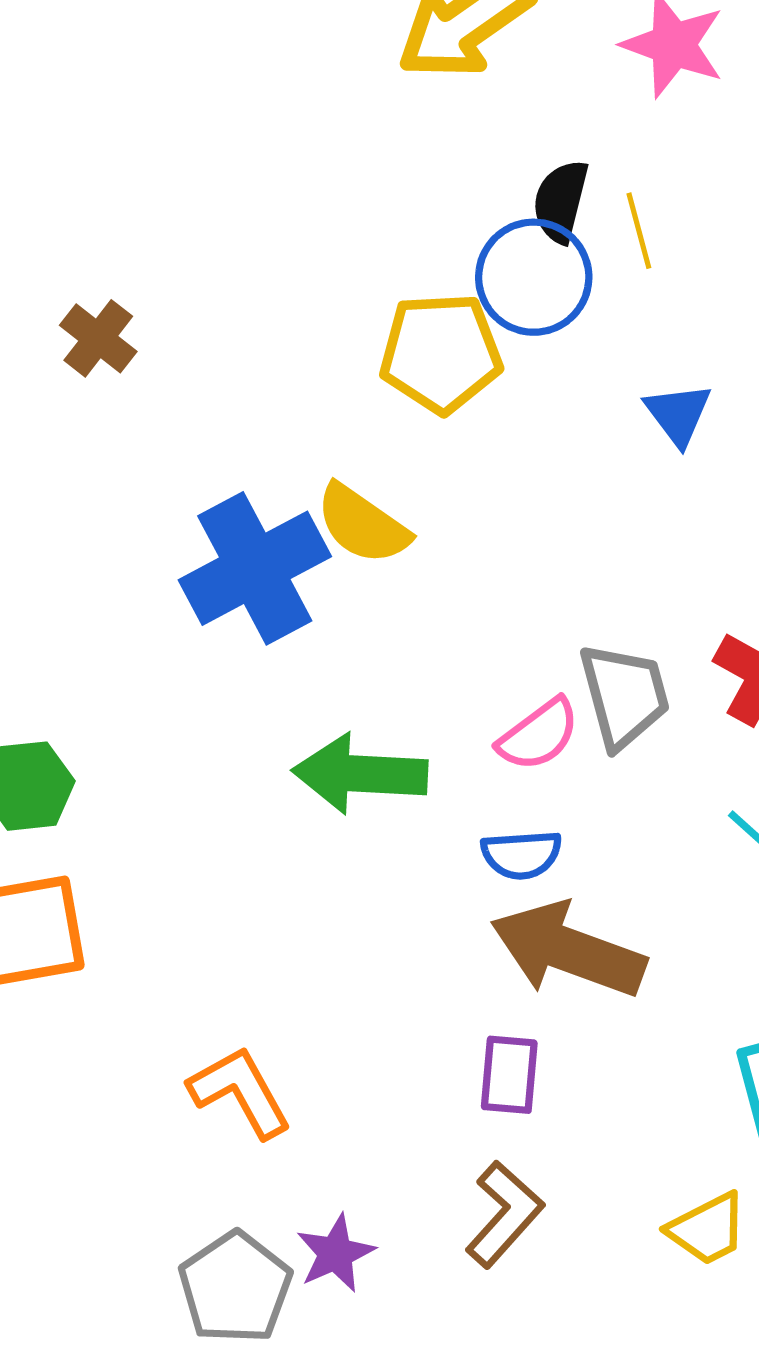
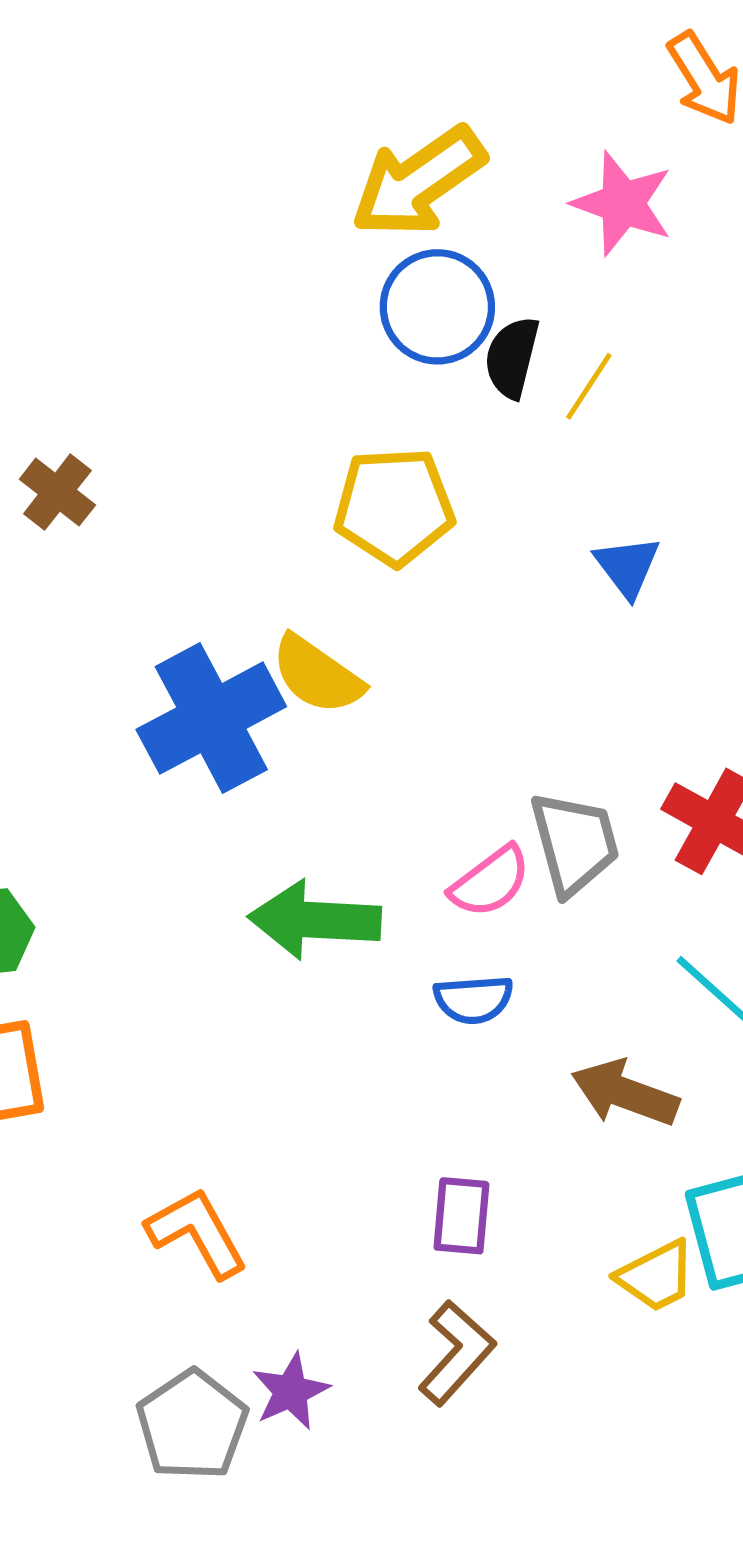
yellow line: (639, 231) -> (589, 386), turned 48
blue circle: (534, 277) -> (437, 307), moved
brown arrow: (568, 950) -> (625, 1093), moved, size x0.7
yellow trapezoid: (707, 1229) -> (656, 1276), moved

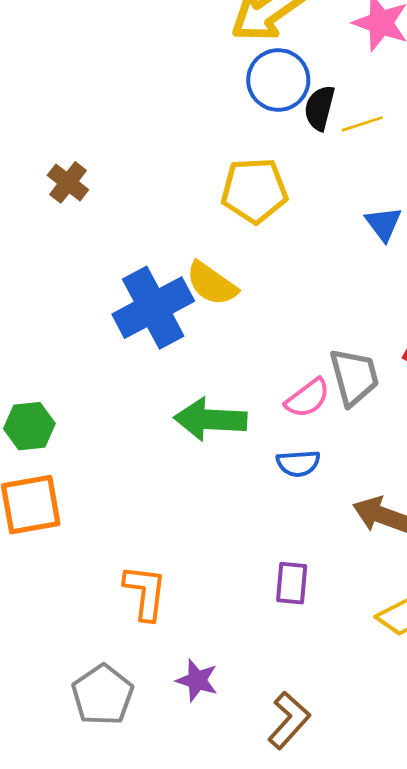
yellow line: (589, 386) -> (362, 124), turned 39
orange L-shape: (197, 1233) -> (145, 592), turned 36
brown L-shape: (457, 1353) -> (289, 720), moved
purple star: (291, 1391) -> (197, 680), turned -30
gray pentagon: (192, 1425) -> (103, 695), moved

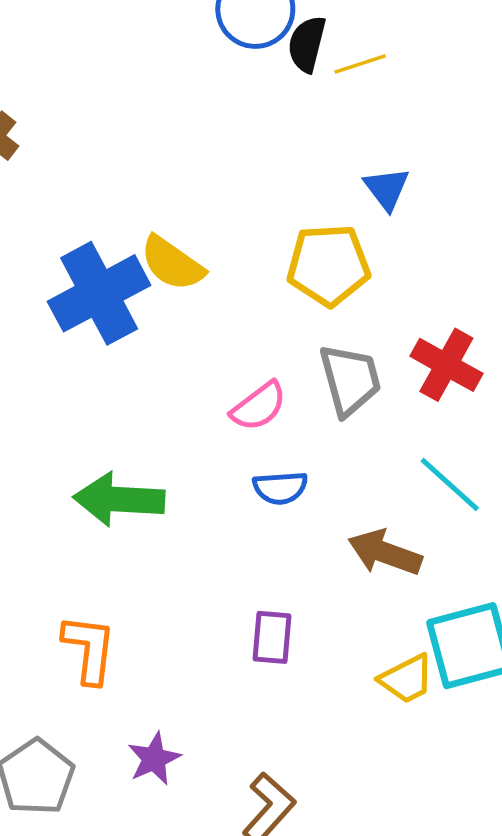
yellow pentagon: (254, 190) -> (328, 265), moved
pink semicircle: (308, 398) -> (259, 406), moved
green arrow: (210, 419) -> (119, 499), moved
purple star: (197, 680) -> (154, 759), turned 30

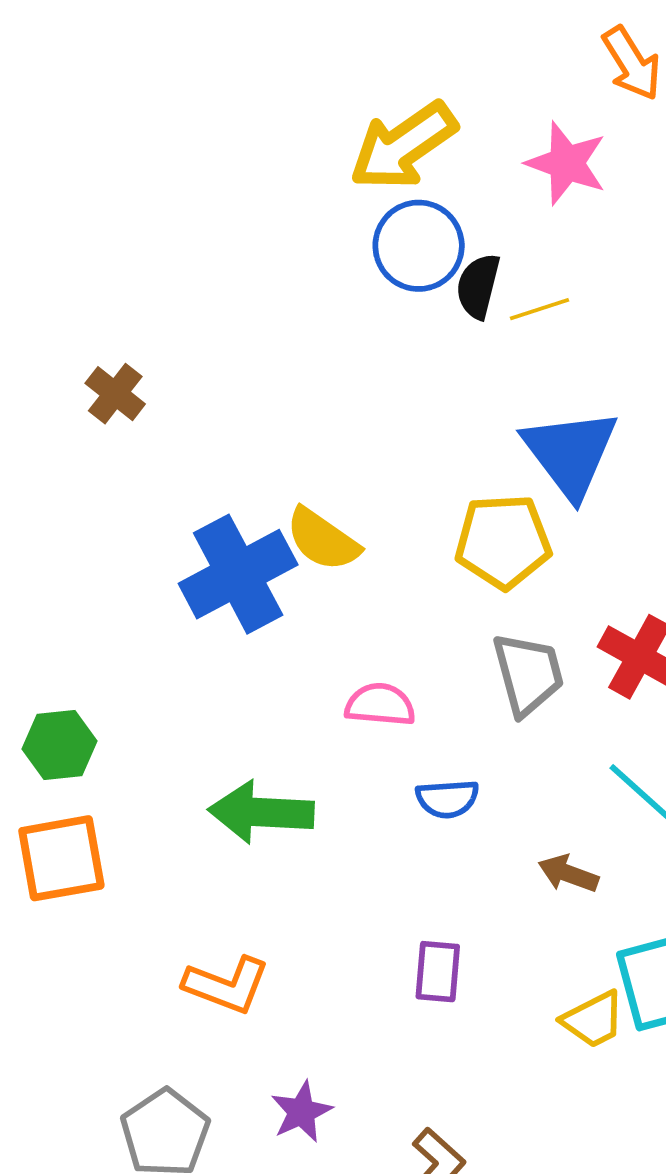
blue triangle: (387, 189) -> (570, 453), size x1.8
pink semicircle: (259, 406) -> (380, 705), moved, turned -138
brown arrow: (385, 553) -> (568, 874), size x0.7
orange L-shape: (89, 649) -> (227, 985), turned 104

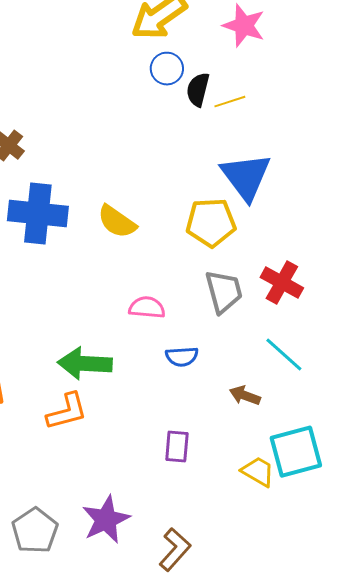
blue circle: (419, 246) -> (167, 69), size x0.7
blue cross: (238, 574) -> (38, 214), moved, turned 34
orange L-shape: (227, 985) -> (67, 412), moved, turned -36
yellow trapezoid: (593, 1020) -> (258, 472), turned -123
purple star: (301, 1112) -> (106, 520), size x1.5

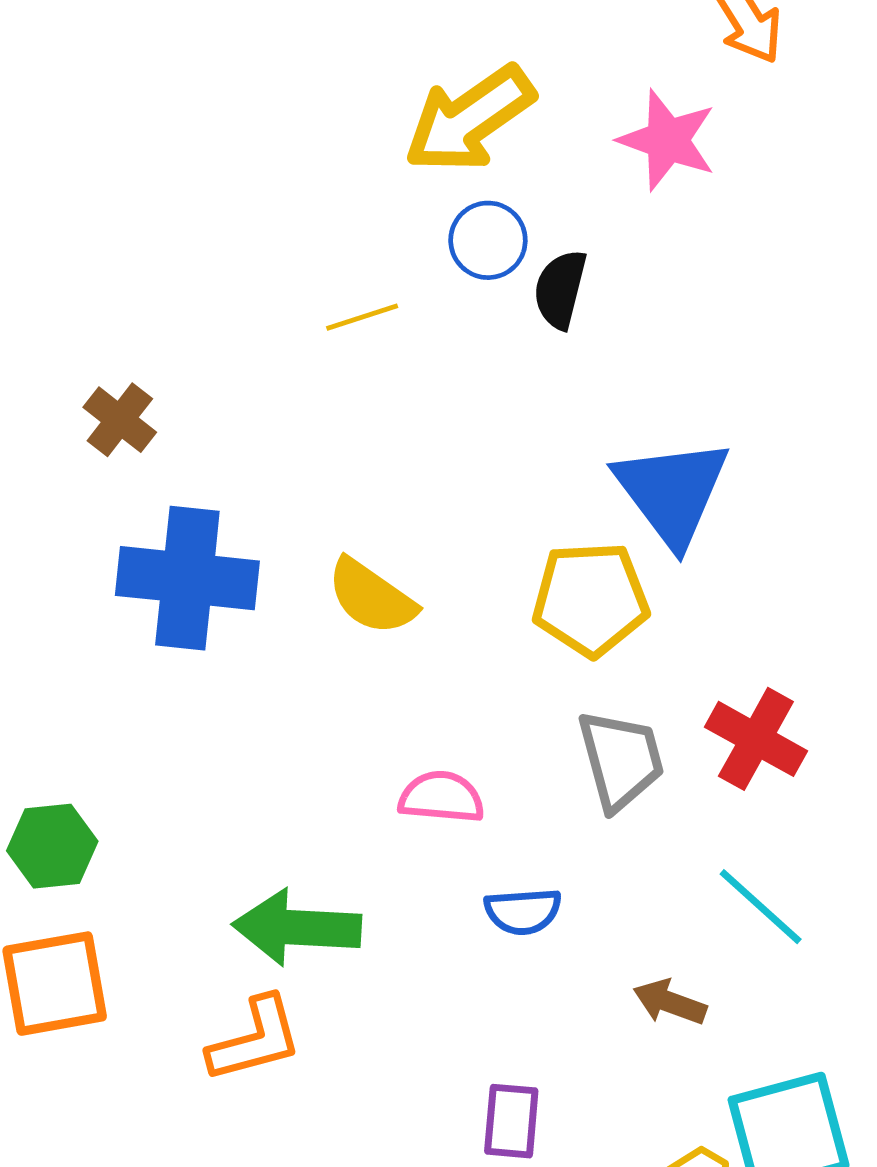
yellow line: (230, 102) -> (362, 317), moved

